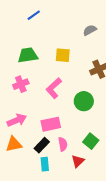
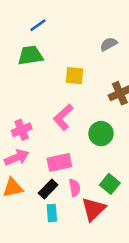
green trapezoid: (28, 55) -> (30, 55), moved
pink cross: (21, 84) -> (22, 130), moved
red triangle: (78, 161) -> (93, 209), size x1.5

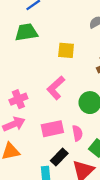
pink semicircle: (75, 188) -> (77, 133), moved
black rectangle: (48, 189) -> (59, 157), moved

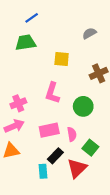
pink L-shape: (56, 88) -> (52, 93), turned -30

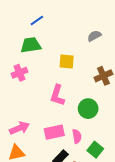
pink cross: (18, 103) -> (19, 73), moved

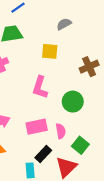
gray semicircle: (94, 36) -> (64, 24), moved

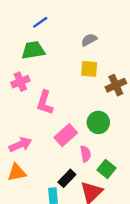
yellow square: (50, 51) -> (89, 69), moved
pink L-shape: (40, 87) -> (45, 103), moved
pink rectangle: (37, 127) -> (66, 135), moved, turned -30

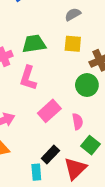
green trapezoid: (33, 50) -> (34, 44), moved
green circle: (98, 122) -> (87, 85), moved
pink semicircle: (86, 154) -> (78, 122), moved

